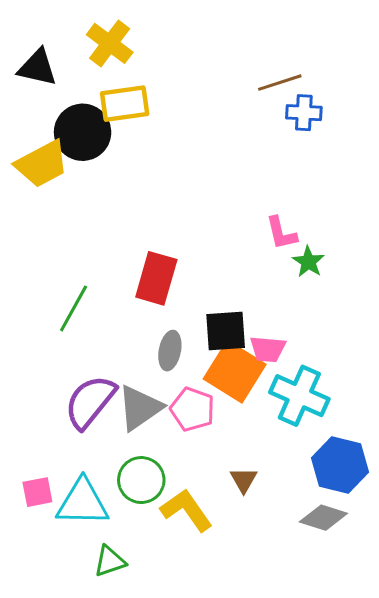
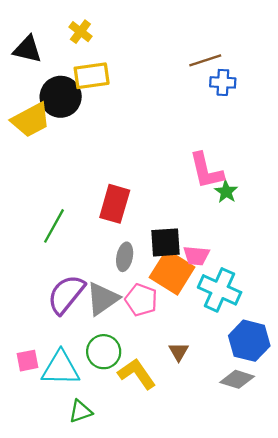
yellow cross: (110, 43) -> (80, 32), size x0.7
pink L-shape: (281, 233) -> (206, 171), size x1.5

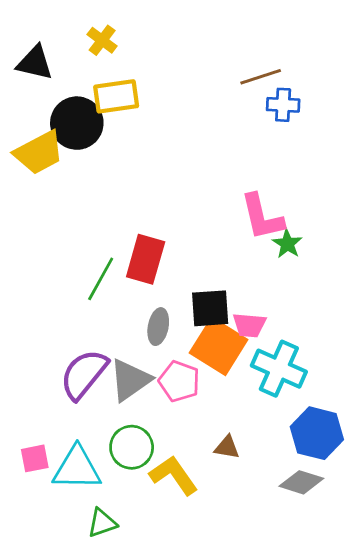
green line: (54, 226) -> (101, 279), moved
brown triangle: (179, 352) -> (227, 447), turned -50

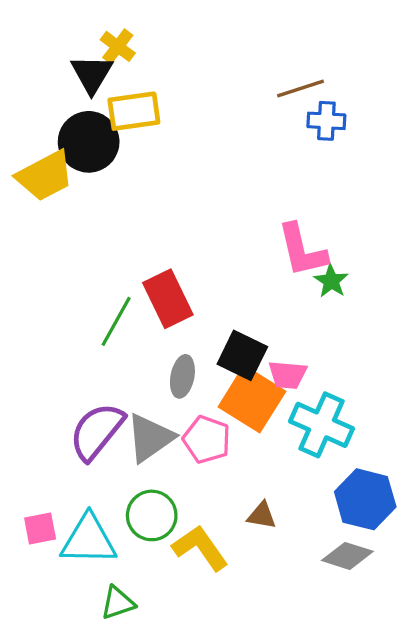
black triangle: (35, 63) -> (92, 74), moved, turned 48
red rectangle: (146, 259) -> (168, 299), turned -42
black square: (210, 308) -> (242, 355), turned 30

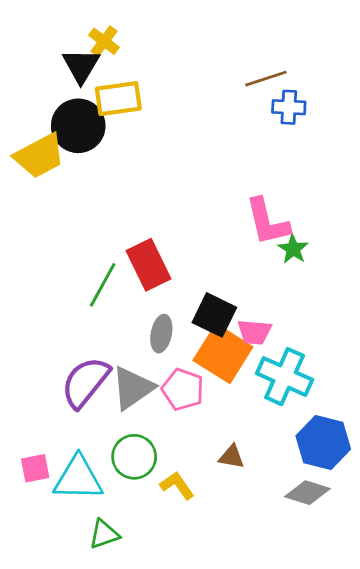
yellow L-shape: (200, 548) -> (177, 485), size x0.7

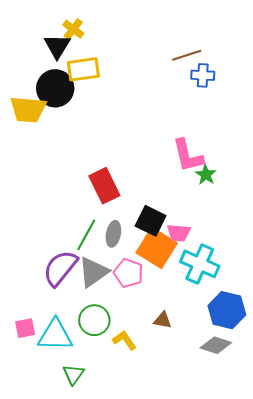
yellow trapezoid: (40, 156) -> (28, 109), turned 33
green line: (103, 285) -> (86, 235), moved
green triangle: (104, 534) -> (73, 374), turned -35

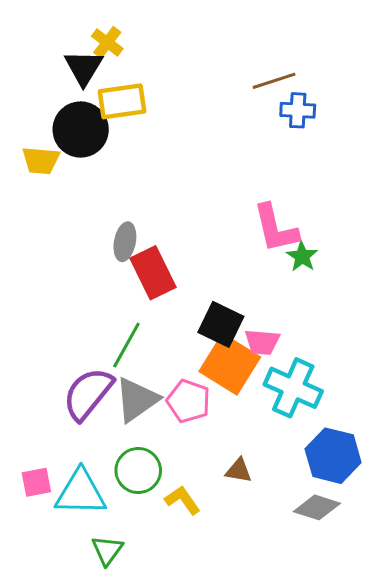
yellow trapezoid: (28, 109) -> (41, 160), size x0.7
gray ellipse: (113, 234) -> (125, 242), moved

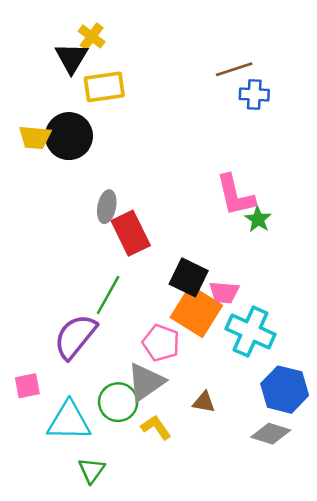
black circle: (81, 129) -> (69, 136), moved
gray triangle: (137, 400) -> (146, 382), moved
pink square: (36, 482) -> (27, 386), moved

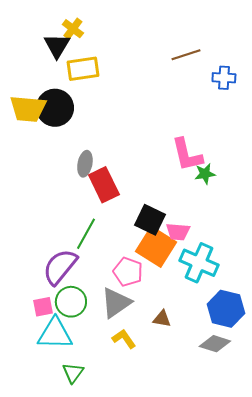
blue cross: (254, 94) -> (224, 78), moved
yellow trapezoid: (35, 137) -> (28, 109), size x1.4
green star: (258, 219) -> (205, 174), turned 30
pink square: (27, 386) -> (43, 307), moved
green circle: (118, 402) -> (71, 302), moved

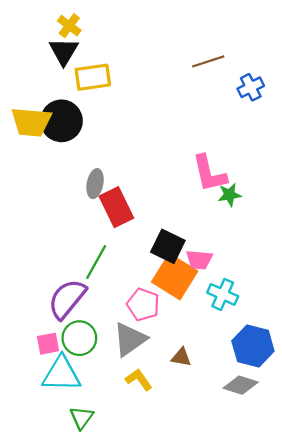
yellow cross: (73, 29) -> (69, 26), moved
blue cross: (224, 78) -> (251, 87), turned -30
cyan cross: (199, 263) -> (223, 294), size x0.7

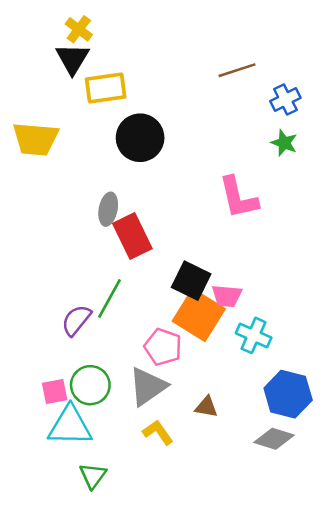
black circle: (61, 121) -> (140, 138), moved
green star: (229, 195) -> (284, 143), moved, turned 30
purple semicircle: (67, 299) -> (76, 320), moved, size x0.7

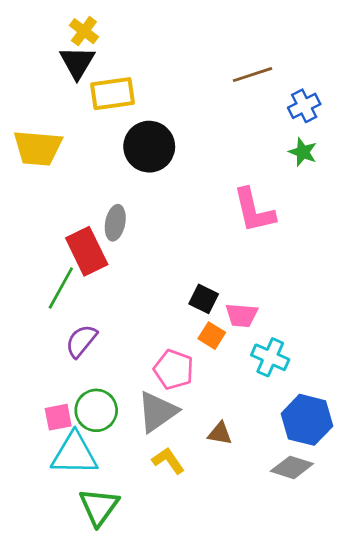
red rectangle: (132, 236) -> (87, 251), moved
black square: (191, 281) -> (204, 299), size x0.7
green line: (109, 298) -> (61, 288), moved
orange square: (199, 315) -> (212, 336), size x0.5
green triangle: (93, 476) -> (99, 507), size x1.4

